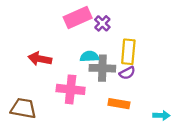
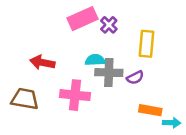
yellow rectangle: (128, 52) -> (146, 44), moved
orange rectangle: (119, 104) -> (150, 110), moved
brown trapezoid: (23, 108) -> (25, 99), moved

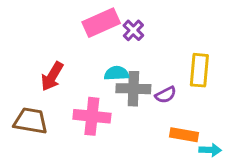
yellow rectangle: (146, 44) -> (199, 70), moved
red arrow: (42, 62) -> (52, 76), turned -70

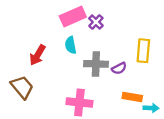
cyan semicircle: (117, 73) -> (71, 45), moved, turned -98
pink cross: (92, 116) -> (79, 103), moved
brown trapezoid: (31, 121) -> (22, 87), turned 40

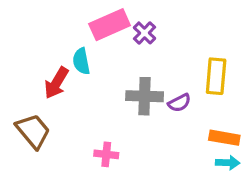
cyan semicircle: (71, 45) -> (81, 61), moved
orange rectangle: (132, 97) -> (224, 138), moved
pink cross: (79, 103) -> (106, 154), moved, size x0.6

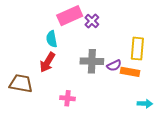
red arrow: (56, 83) -> (47, 62), moved
brown trapezoid: (33, 131) -> (21, 83), turned -40
orange rectangle: (224, 138) -> (130, 72), moved

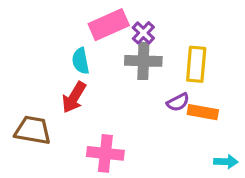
yellow rectangle: (137, 49) -> (196, 64), moved
gray cross: (92, 61) -> (143, 61), moved
pink cross: (68, 98) -> (105, 153), size x1.5

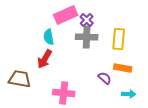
purple semicircle: (178, 102) -> (105, 78), moved, turned -112
cyan arrow: (226, 162) -> (129, 94), moved

